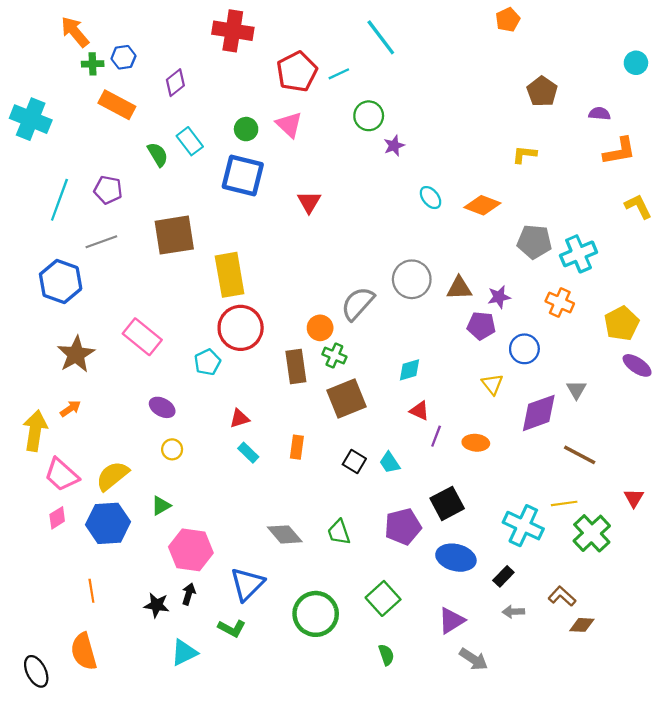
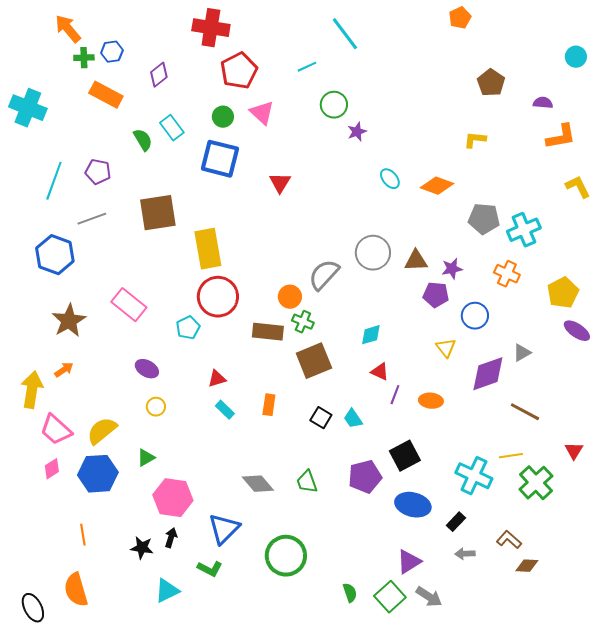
red pentagon: (297, 72) -> (239, 71), moved
brown rectangle: (296, 367) -> (268, 332), turned -76
gray triangle: (576, 390) -> (522, 353), turned 30
green square: (383, 598) -> (390, 597), moved

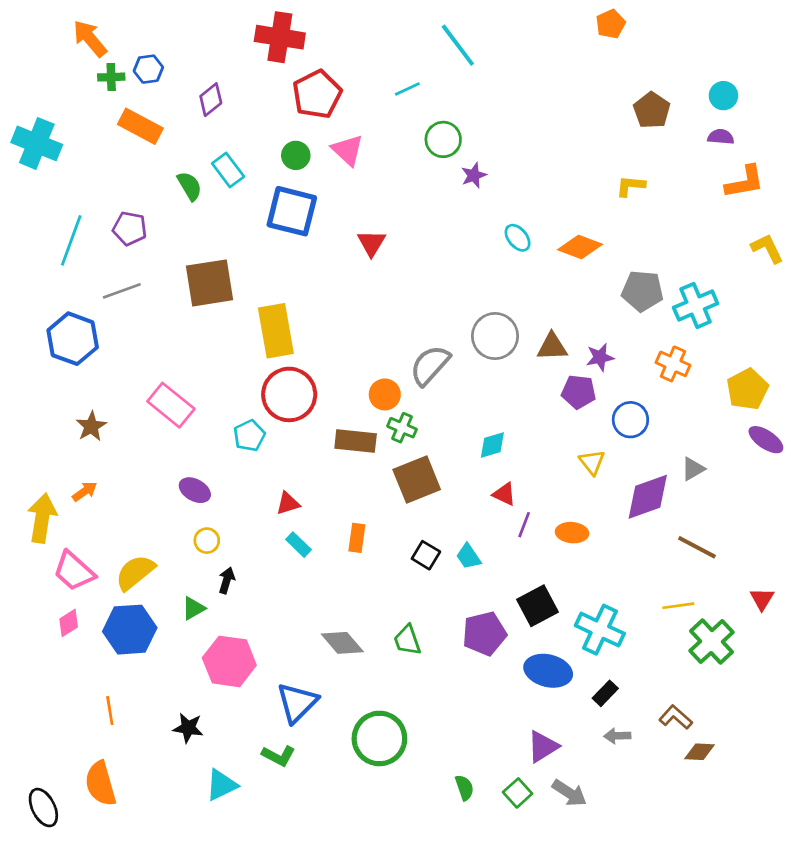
cyan circle: (576, 57) -> (723, 96), moved
brown star: (69, 321) -> (91, 426), size x0.7
cyan cross: (474, 476) -> (600, 630), moved
black arrow: (171, 538) -> (227, 580), moved
green square: (390, 597) -> (518, 793), size x0.7

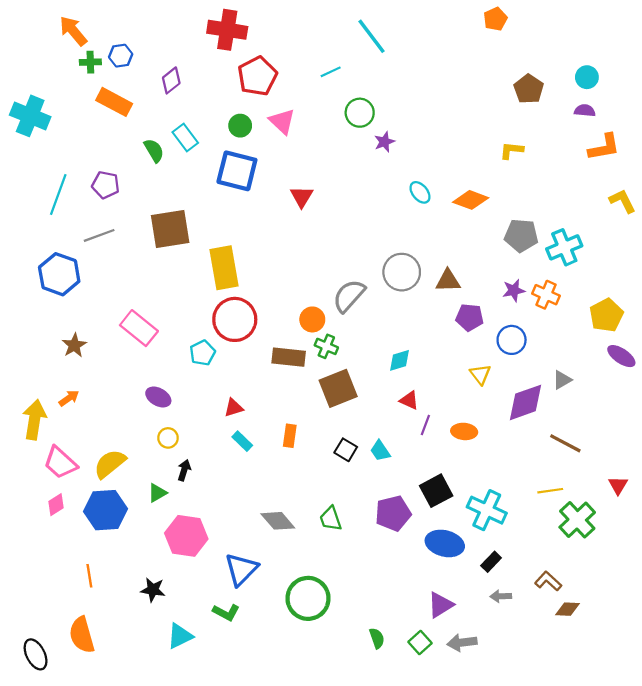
purple star: (600, 357) -> (514, 290), moved
gray arrow: (569, 793) -> (462, 643), turned 140

